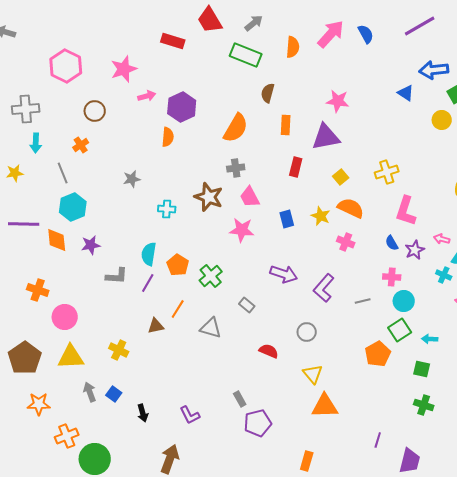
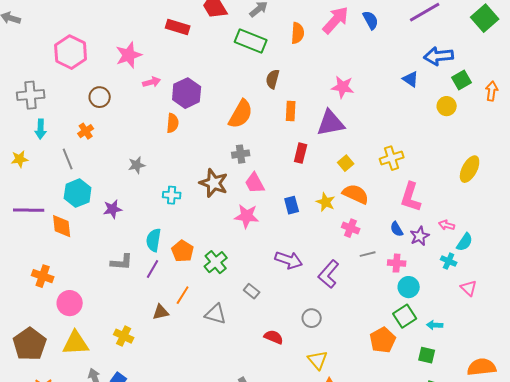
purple star: (91, 245) -> (113, 209), moved
gray line: (363, 301) -> (368, 254), moved

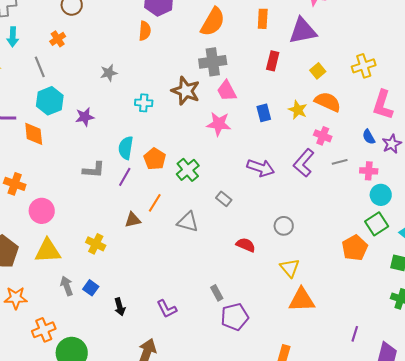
gray cross: (241, 154) -> (213, 62), size x1.5
purple L-shape: (329, 274) -> (304, 163), moved

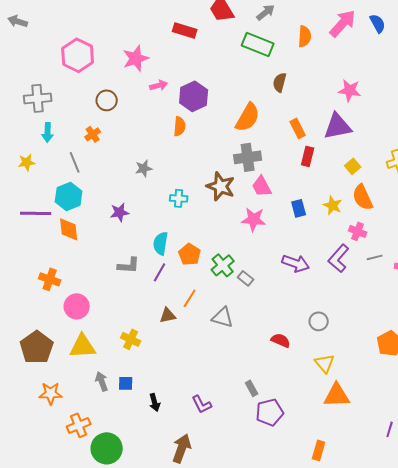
orange rectangle: (263, 19) -> (298, 128), moved, turned -30
cyan hexagon: (50, 101) -> (69, 196), moved
orange semicircle: (328, 102) -> (363, 197), turned -140
gray rectangle: (224, 199) -> (246, 278), moved
blue square: (91, 288) -> (126, 383), turned -35

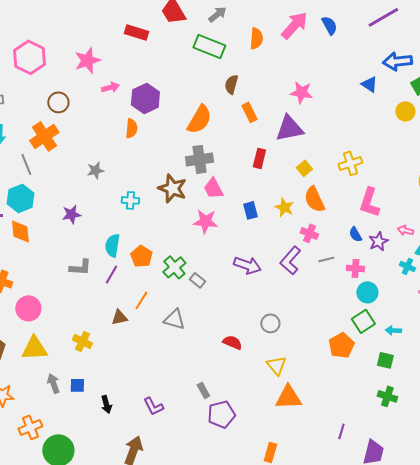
orange rectangle: (298, 128) -> (249, 112), moved
orange cross: (93, 134) -> (44, 136), size x1.8

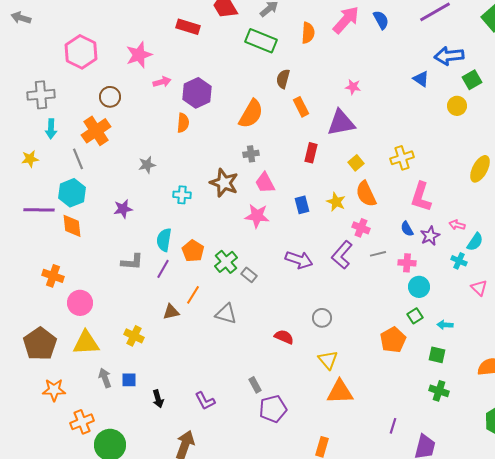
pink star: (301, 92) -> (353, 87), size x0.7
gray cross: (199, 159) -> (251, 154), size x0.6
green square: (363, 321) -> (415, 316), size x0.7

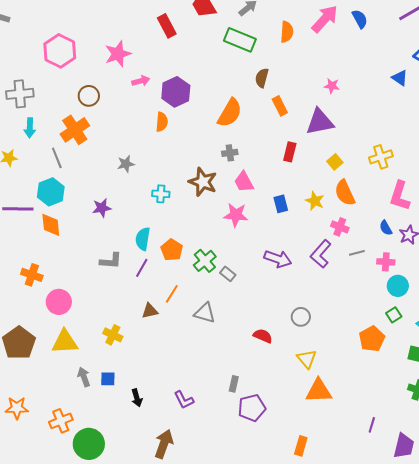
red rectangle: (188, 27) -> (167, 26), turned 45
gray rectangle: (255, 385) -> (234, 384), turned 42
orange star: (54, 390) -> (17, 408), moved

